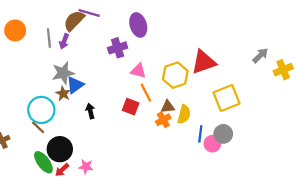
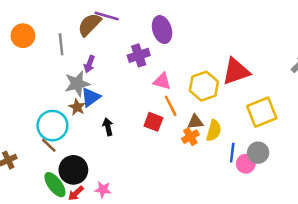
purple arrow: (64, 41) -> (89, 64), moved

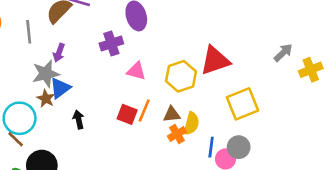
orange line: (171, 106) -> (144, 110), moved, turned 50
orange cross: (190, 137) -> (177, 134), moved

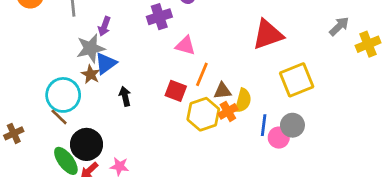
yellow hexagon: (181, 76) -> (203, 114), moved
orange line: (144, 110) -> (202, 74), moved

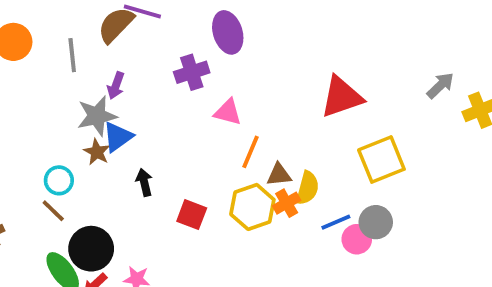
red square: (176, 91) -> (192, 215), moved
cyan circle: (63, 95) -> (59, 180), size x0.6
blue line: (264, 125) -> (336, 222), turned 60

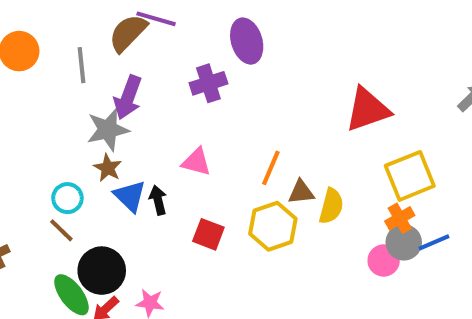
purple arrow: (116, 86) -> (128, 97), size x1.5
pink triangle: (228, 112) -> (196, 162), moved
blue triangle: (118, 137) -> (130, 196), moved, turned -40
orange cross: (287, 203) -> (400, 218), moved
blue line: (336, 222) -> (434, 242), moved

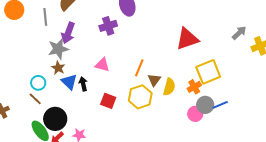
brown triangle: (301, 192) -> (154, 80), turned -48
orange cross: (400, 218) -> (194, 87), moved

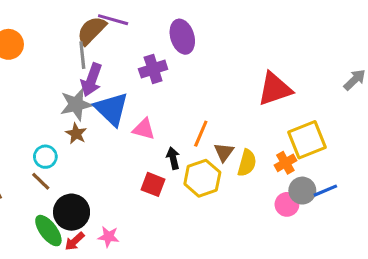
gray line: (45, 17) -> (82, 55), moved
blue triangle: (69, 82) -> (112, 109), moved, size x1.4
black arrow: (83, 84) -> (173, 158), moved

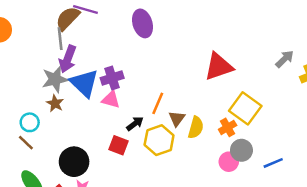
purple cross: (153, 69) -> (112, 78), moved
yellow square: (307, 140) -> (245, 108), turned -32
black arrow: (173, 158) -> (135, 124), turned 66
blue line: (325, 191) -> (273, 163), moved
black circle: (72, 212) -> (74, 162), moved

